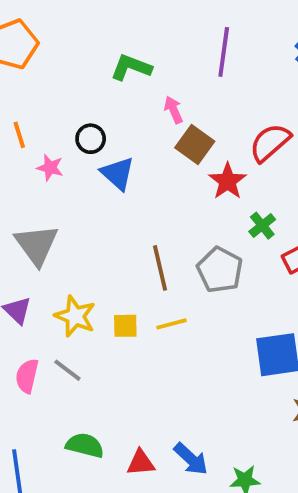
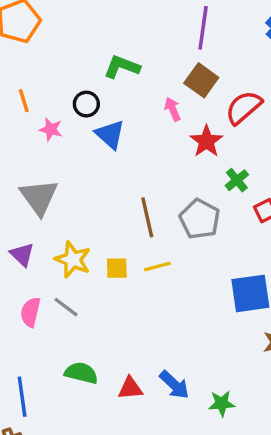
green L-shape: (131, 67) -> (122, 67), moved
pink arrow: (174, 110) -> (173, 109), moved
brown square: (195, 145) -> (201, 80), moved

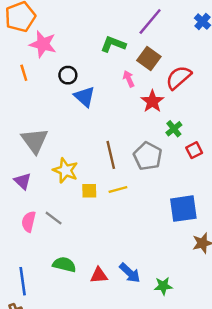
purple line: (203, 28) -> (150, 22), turned 32
green L-shape: (122, 67) -> (113, 44), moved
pink star: (51, 129) -> (43, 44), moved, size x1.6
yellow star: (73, 260) -> (66, 170), moved

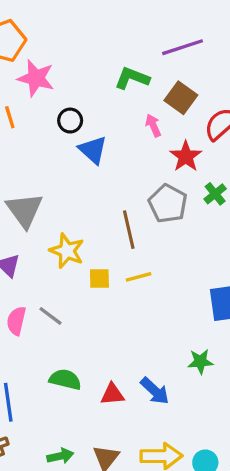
purple line: (150, 22) -> (182, 47), turned 32
gray pentagon: (148, 156) -> (168, 204), moved
green star: (163, 286) -> (200, 362), moved

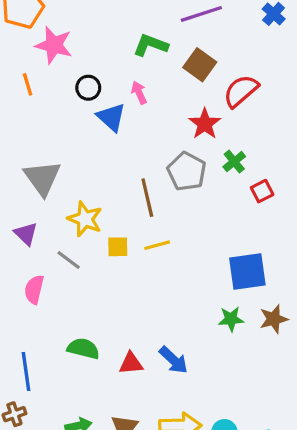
pink arrow: (153, 125) -> (139, 93), moved
gray line: (51, 316) -> (69, 260), moved
green star: (200, 362) -> (231, 319), moved

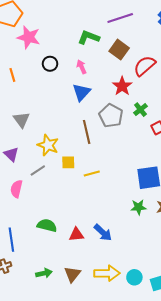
orange line: (28, 84) -> (12, 75), moved
blue triangle: (111, 117) -> (82, 92), moved, turned 30
gray triangle: (42, 178) -> (22, 120), size x0.7
yellow line: (157, 245) -> (92, 174), moved
gray line: (69, 260) -> (38, 171), turned -70

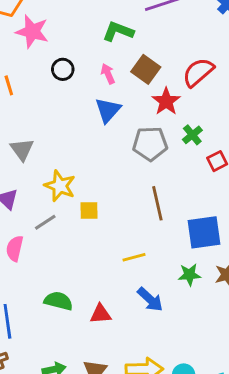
brown square: (119, 50) -> (146, 69), moved
gray pentagon: (111, 116) -> (150, 144), turned -30
brown line: (87, 132) -> (157, 203), moved
yellow line: (92, 174) -> (134, 257), moved
blue arrow: (103, 233) -> (150, 299), moved

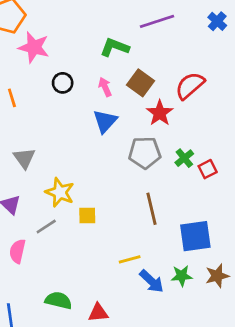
green cross: (192, 135) -> (184, 158), moved
blue arrow: (150, 299) -> (152, 281), moved

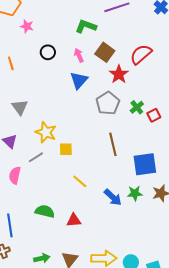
pink star: (34, 47) -> (27, 26), size x0.6
gray pentagon: (145, 153) -> (108, 103), turned -30
yellow line: (130, 259) -> (80, 181), moved, turned 56

